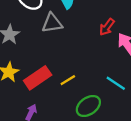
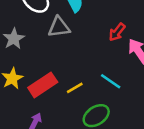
cyan line: (116, 83) -> (111, 81), moved

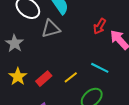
red rectangle: (43, 85) -> (44, 79), size x0.7

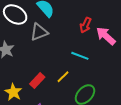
cyan line: (100, 68) -> (80, 56), moved
yellow star: (18, 77) -> (13, 92), moved

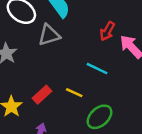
yellow line: (63, 77) -> (74, 93), turned 64

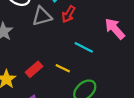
red arrow: (107, 31) -> (68, 14), moved

